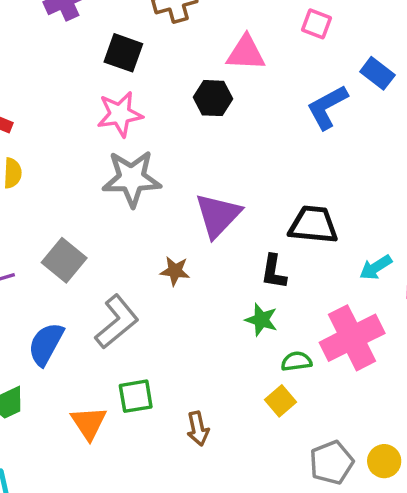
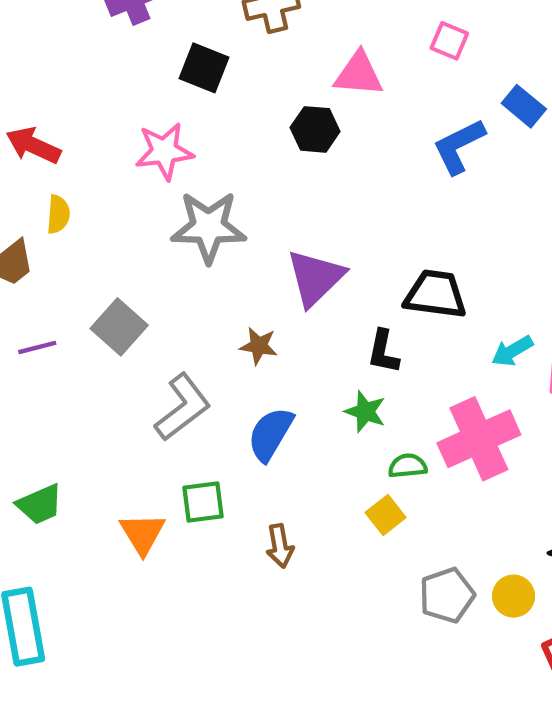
pink star: (120, 114) -> (164, 151), moved
blue semicircle: (46, 344) -> (270, 434), moved

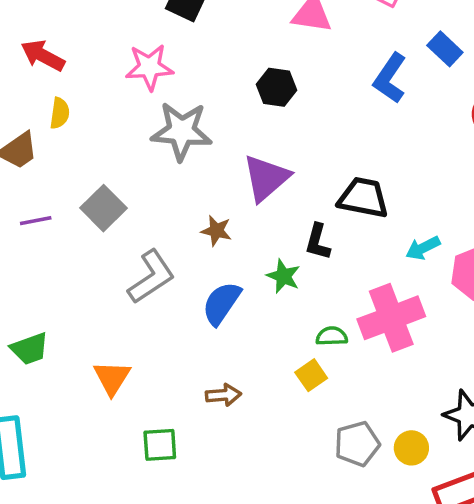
black hexagon: (315, 129) -> (276, 87), moved
blue L-shape: (459, 146) -> (390, 78), turned -33
green star: (365, 412) -> (283, 276), moved
green square: (203, 502) -> (160, 445), moved
brown arrow: (280, 546) -> (223, 395), turned -88

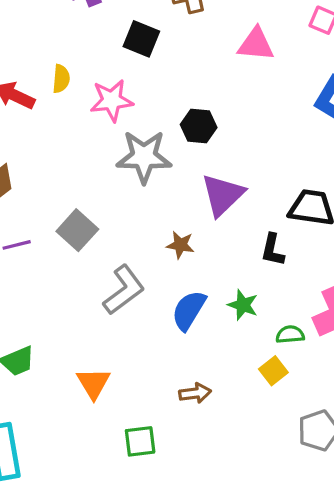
black hexagon: (276, 87) -> (199, 126), moved
yellow semicircle: (60, 113) -> (61, 79), moved
green star: (283, 276) -> (243, 305), moved

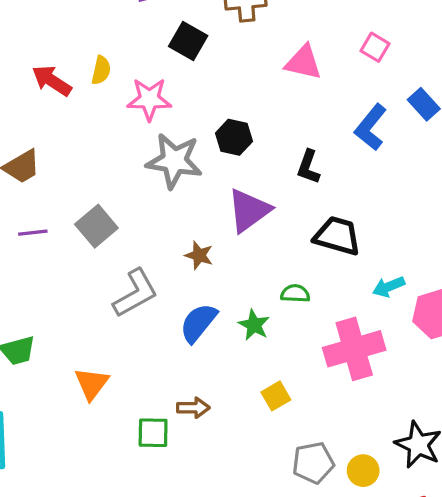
black L-shape: (273, 250) -> (308, 167), moved
green semicircle: (290, 335) -> (295, 293), moved
green square: (140, 441) -> (153, 433), moved

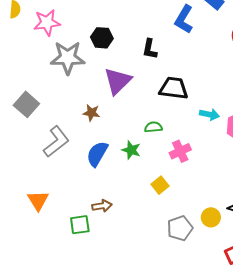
cyan arrow: (389, 287) -> (209, 114), turned -138
pink cross: (354, 349) -> (180, 151), moved, size x0.6
yellow square: (276, 396) -> (160, 185), moved
yellow circle: (363, 471) -> (211, 217), moved

